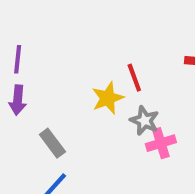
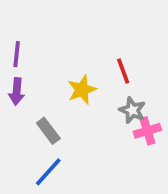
yellow star: (108, 98) -> (82, 90), moved

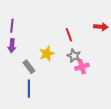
yellow star: (82, 90) -> (47, 54), moved
blue line: (48, 172) -> (29, 89), turned -42

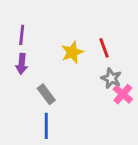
yellow star: (47, 54) -> (72, 52), moved
pink cross: (82, 67) -> (123, 94), turned -32

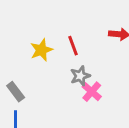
gray star: (111, 78) -> (80, 76), turned 30

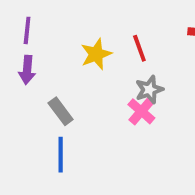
pink cross: (92, 92) -> (141, 111), moved

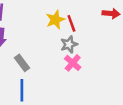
yellow star: (96, 54) -> (55, 20), moved
gray star: (149, 90) -> (69, 44), moved

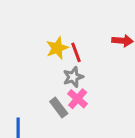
gray rectangle: (22, 63) -> (59, 107), moved

